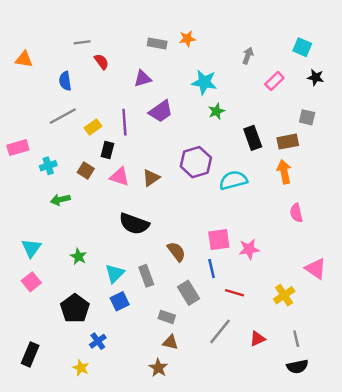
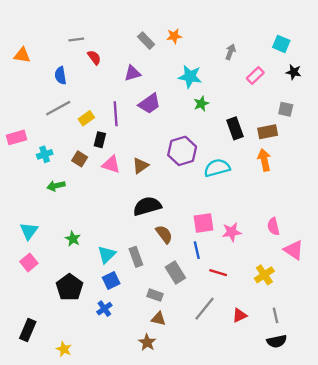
gray rectangle: (157, 44) -> (146, 41), turned 36
pink semicircle: (296, 213) -> (273, 226), moved
black semicircle: (134, 224) -> (147, 206), moved, turned 144
blue cross: (98, 341) -> (104, 309), moved
yellow star: (81, 368) -> (64, 349), moved

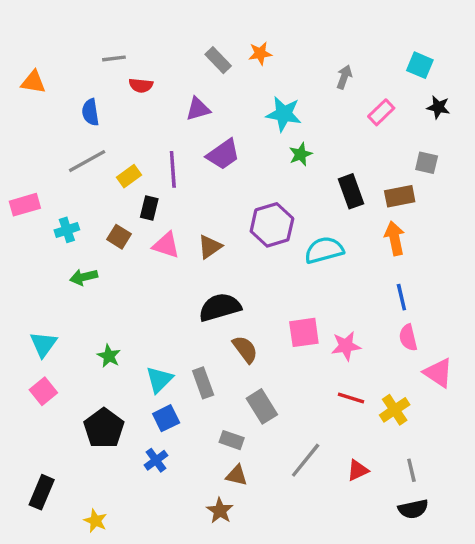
red semicircle: (94, 57) -> (141, 85), turned 133
blue line: (197, 250) -> (401, 297), moved
red line: (218, 273) -> (351, 398), moved

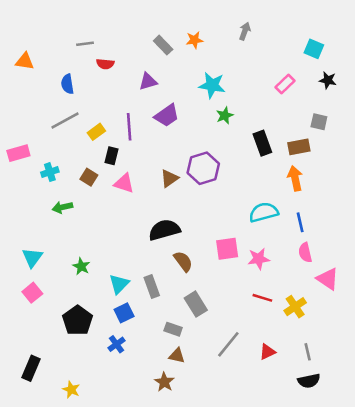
gray arrow: (344, 77) -> (245, 31), moved
brown triangle: (210, 247) -> (169, 178), moved
cyan semicircle: (324, 250) -> (264, 212), moved

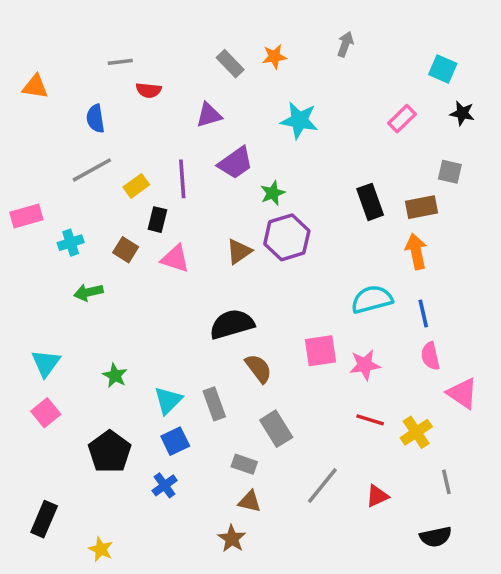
green star: (225, 115) -> (273, 193), moved
gray line: (308, 352) -> (446, 482), moved

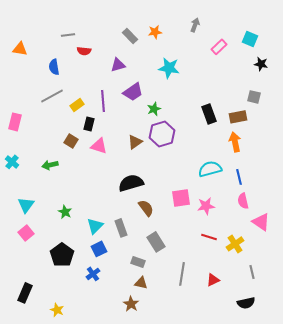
pink rectangle: (402, 119) -> (219, 47), moved
pink rectangle: (26, 216) -> (15, 122), turned -60
cyan cross: (71, 243) -> (12, 162), moved, turned -32
gray line: (322, 485) -> (182, 274), turned -30

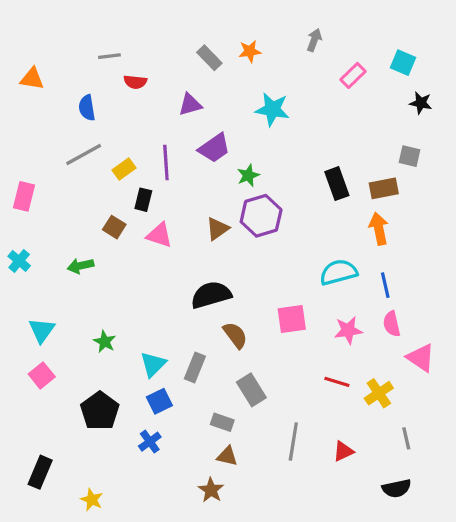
pink star: (206, 206) -> (348, 330), moved
gray rectangle: (121, 228) -> (195, 367), turned 42

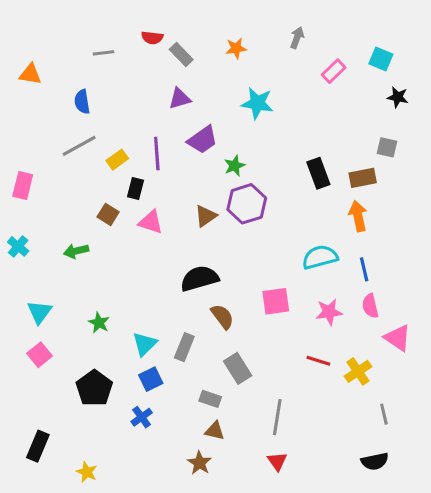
gray rectangle: (209, 58) -> (181, 54), moved
red semicircle: (135, 82) -> (152, 38), moved
red triangle: (343, 451) -> (277, 461), moved, turned -40

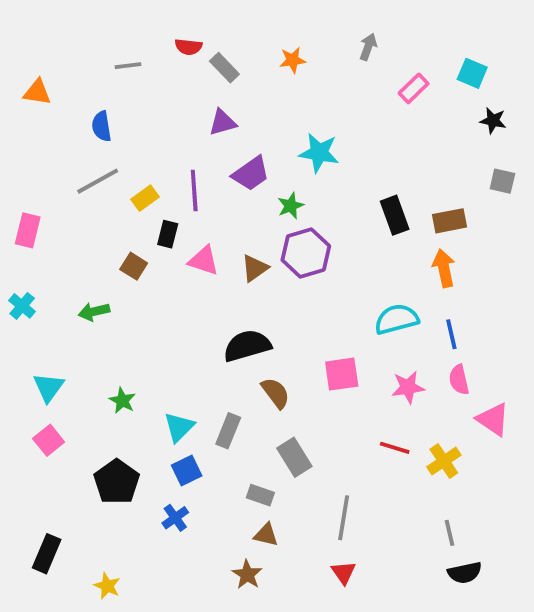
cyan star: (257, 103) -> (319, 153), moved
gray square: (387, 147) -> (502, 181), moved
pink triangle: (151, 222) -> (204, 261), moved
gray line: (384, 414) -> (450, 533), moved

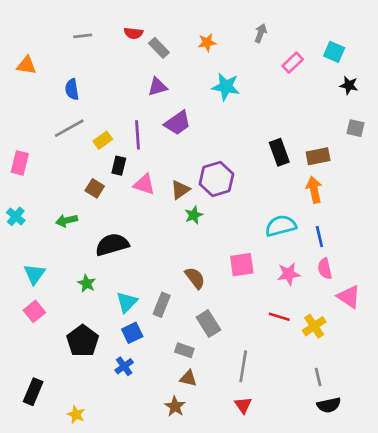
gray line: (128, 66) -> (83, 36), moved
cyan star: (319, 153) -> (226, 87), moved
green star: (291, 206) -> (194, 215), moved
black semicircle: (247, 346) -> (112, 245), moved

